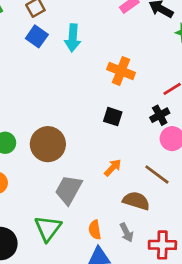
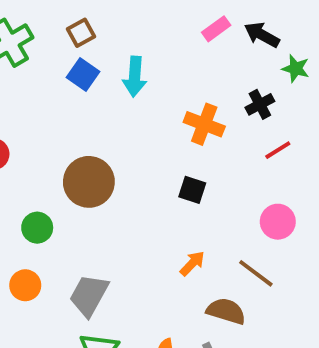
black cross: (160, 115) -> (260, 104), moved
brown circle: (48, 144) -> (89, 182), moved
gray trapezoid: (69, 190) -> (89, 295), moved

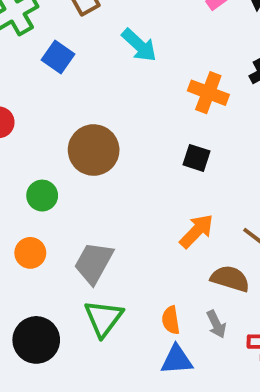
blue square: (83, 75) -> (58, 57), moved
cyan arrow: (135, 77) -> (139, 45), turned -51
orange arrow: (192, 263) -> (196, 231), size x1.4

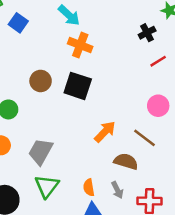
orange cross: (208, 93) -> (80, 45), moved
brown circle: (94, 150) -> (41, 81), size x0.7
black square: (196, 158) -> (78, 86), moved, size x1.6

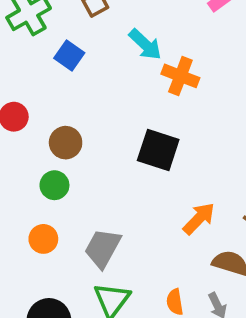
orange cross: (80, 45) -> (180, 76), moved
brown circle: (41, 81) -> (66, 143), moved

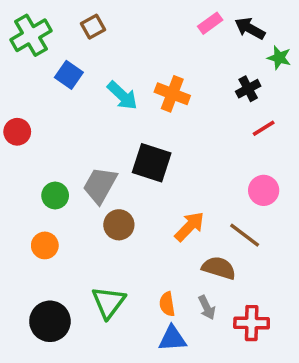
cyan arrow: (145, 44) -> (122, 96), moved
brown circle: (66, 143) -> (119, 225), moved
gray trapezoid: (103, 248) -> (100, 185), moved

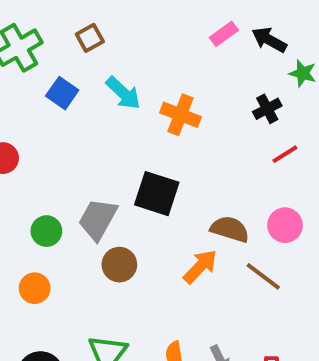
cyan arrow: (122, 96) -> (123, 93), moved
brown semicircle: (219, 268) -> (230, 229), moved

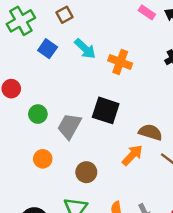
pink rectangle: (224, 34) -> (147, 12), turned 70
green circle: (46, 231) -> (38, 114), moved
brown circle: (119, 265) -> (86, 172), moved
orange circle: (35, 288) -> (43, 159), moved

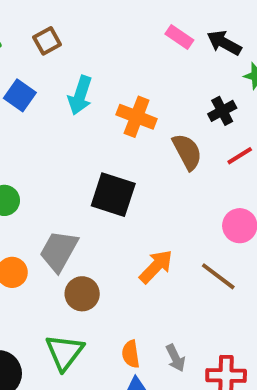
cyan arrow: (85, 49) -> (80, 95), turned 65
gray trapezoid: (69, 126) -> (59, 251), moved
brown semicircle: (150, 132) -> (187, 152), moved, turned 45

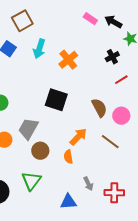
brown square: (47, 41) -> (22, 21), size x1.5
orange cross: (137, 117) -> (68, 60), turned 30
brown semicircle: (187, 152) -> (99, 108), moved
orange semicircle: (131, 354) -> (68, 157), moved

